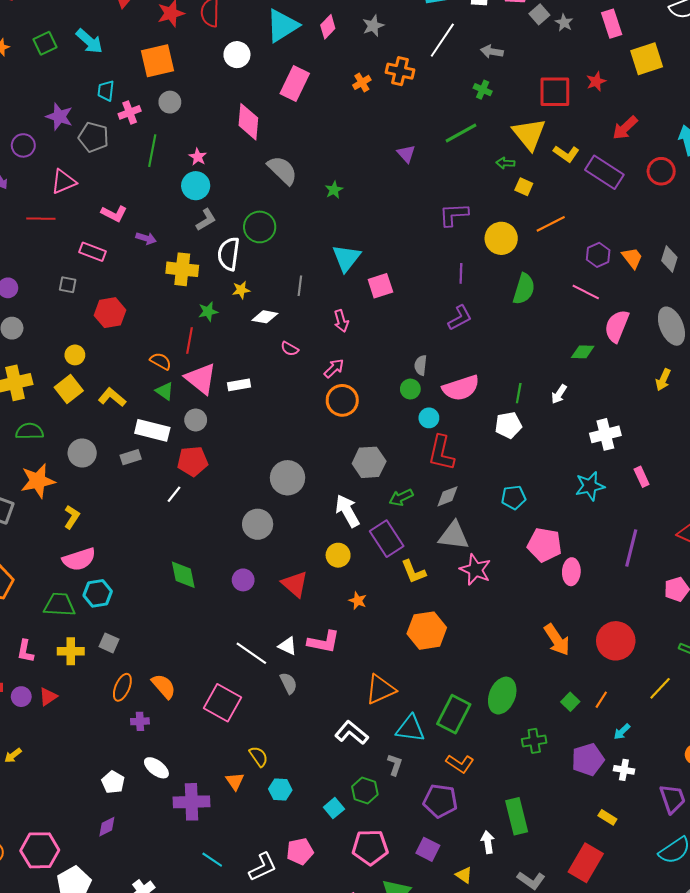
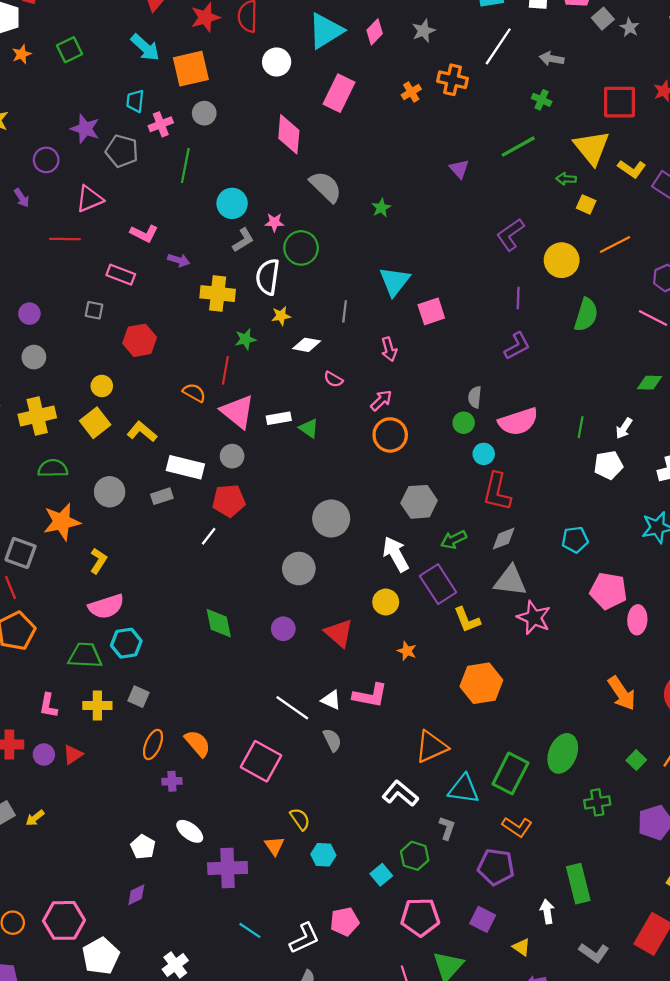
cyan arrow: (89, 41) -> (145, 48), moved
pink star: (198, 157) -> (274, 222), moved, turned -30
purple L-shape: (454, 215) -> (510, 235), turned -32
green triangle: (165, 391) -> (309, 428), moved
white pentagon: (508, 425) -> (608, 465), moved

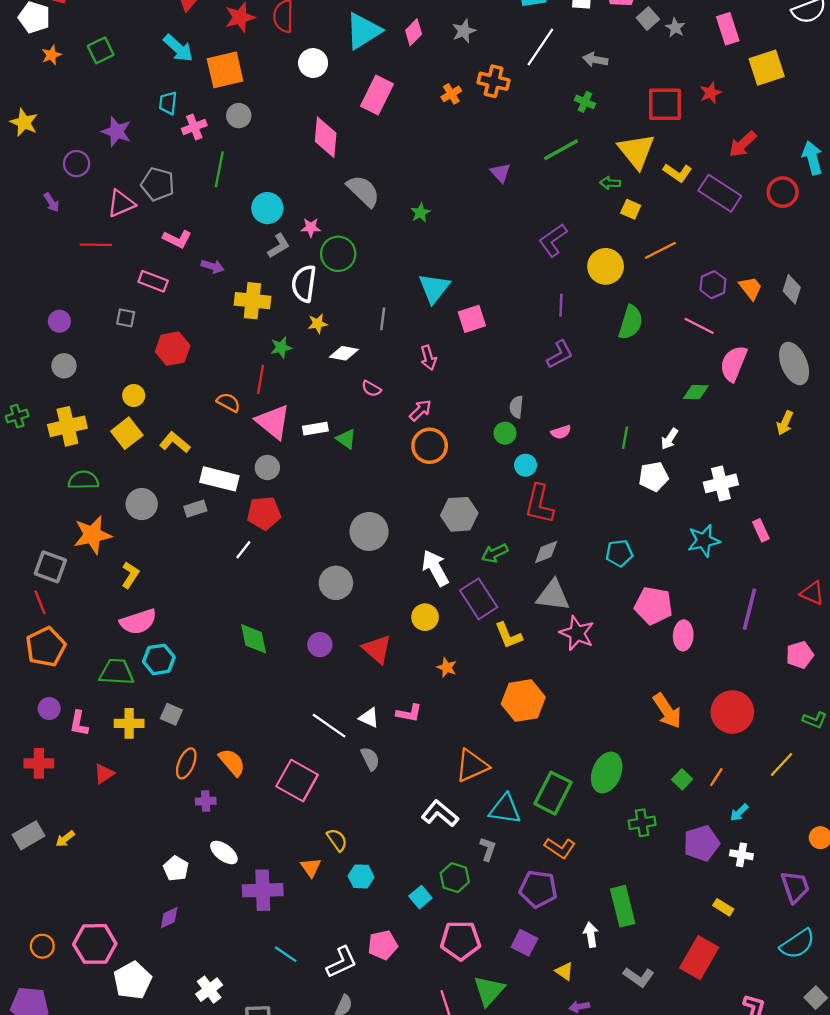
gray pentagon: (122, 151) -> (158, 184), moved
pink semicircle: (518, 422) -> (561, 432), size x0.5
pink L-shape: (370, 695) -> (409, 713), size x0.7
purple circle: (44, 755) -> (49, 709), moved

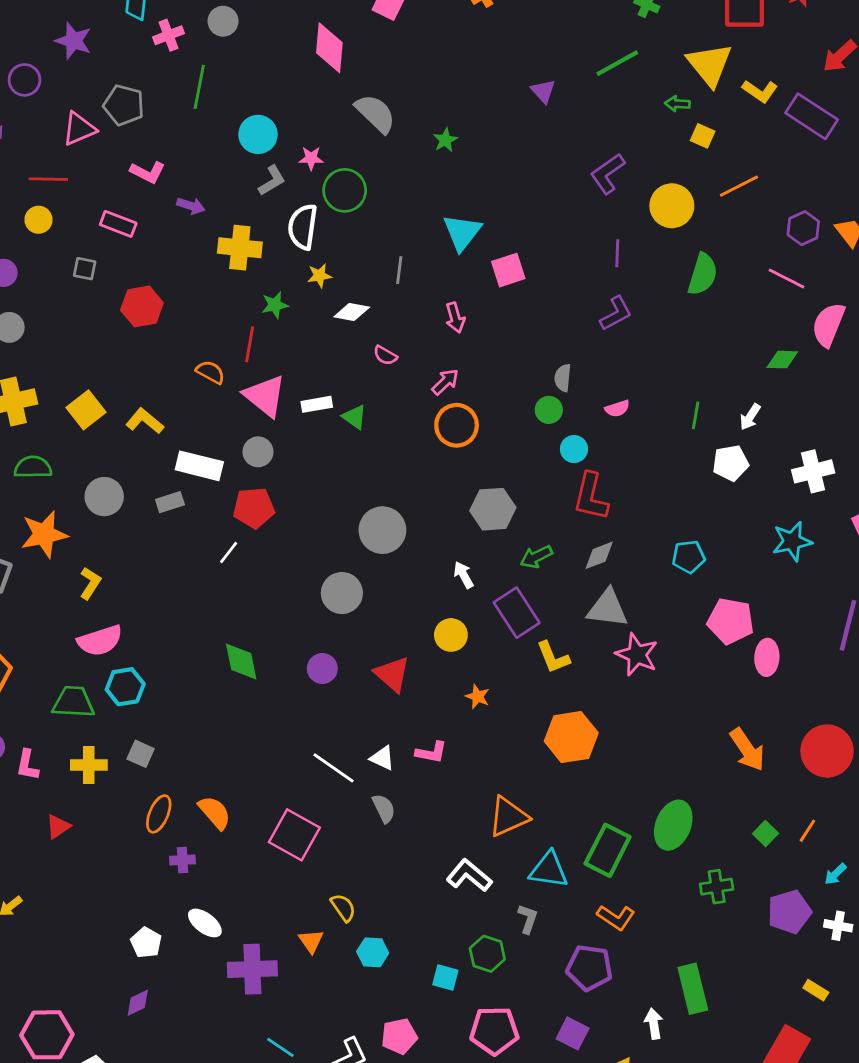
yellow circle: (134, 395) -> (38, 220), moved
white arrow: (435, 568) -> (464, 575), size x0.6
cyan square: (420, 897) -> (445, 978), turned -35

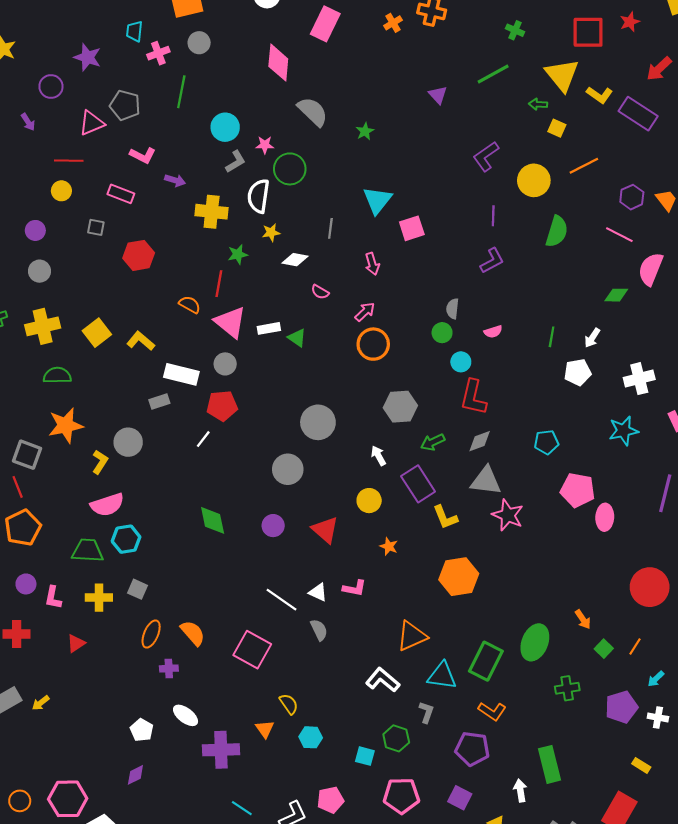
gray circle: (104, 497) -> (128, 442), moved
orange arrow: (747, 750) -> (583, 619), moved, size x0.6

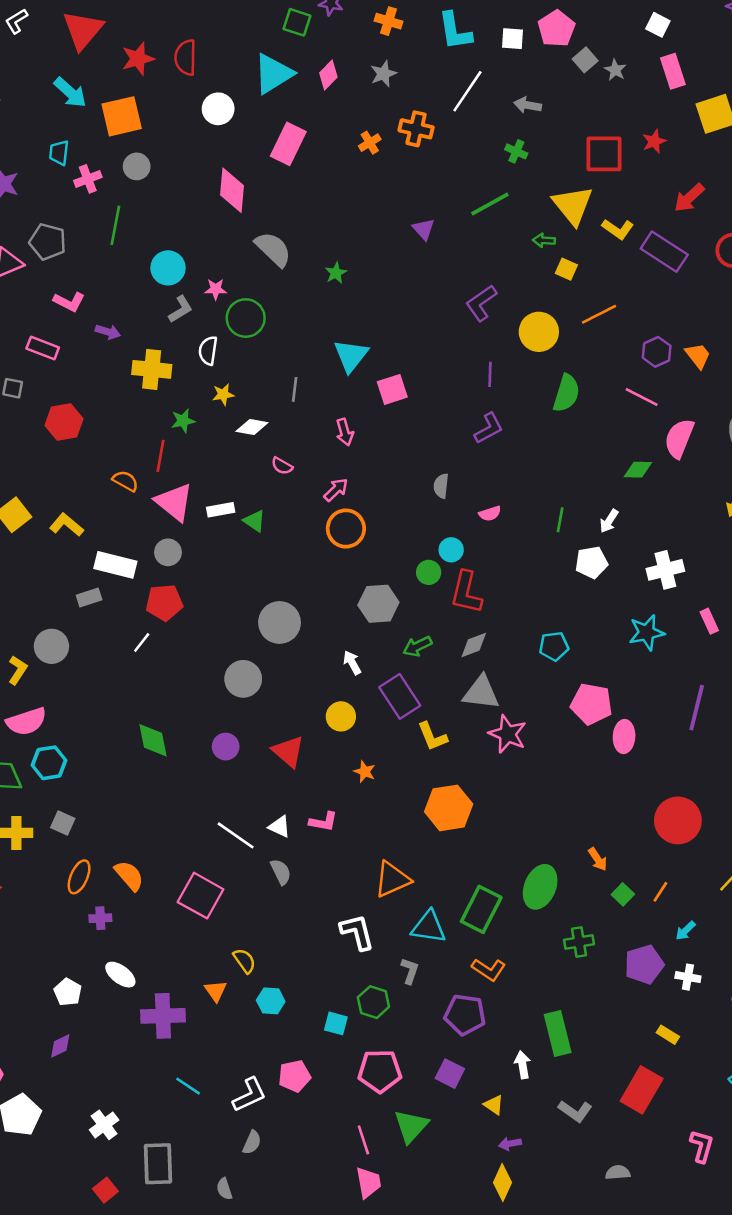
white semicircle: (259, 196) -> (208, 351), size x0.7
green circle: (442, 333) -> (429, 572), moved
white L-shape: (383, 680) -> (357, 932), turned 36

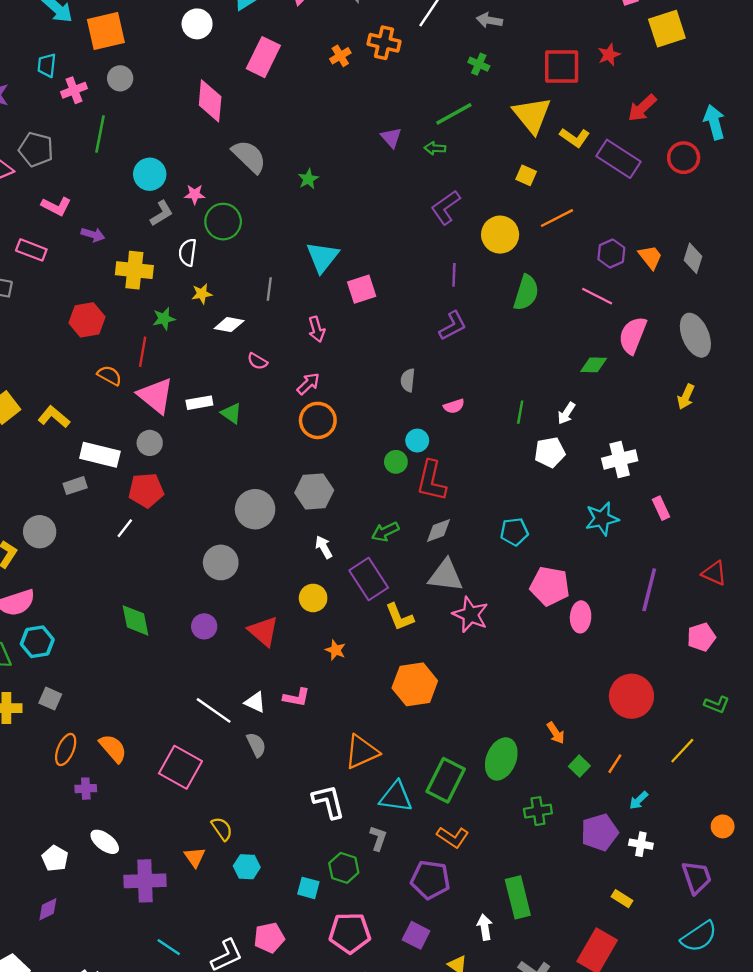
green arrow: (544, 240) -> (435, 148), moved
red hexagon: (64, 422) -> (87, 320), moved
gray hexagon: (378, 604) -> (314, 491), moved

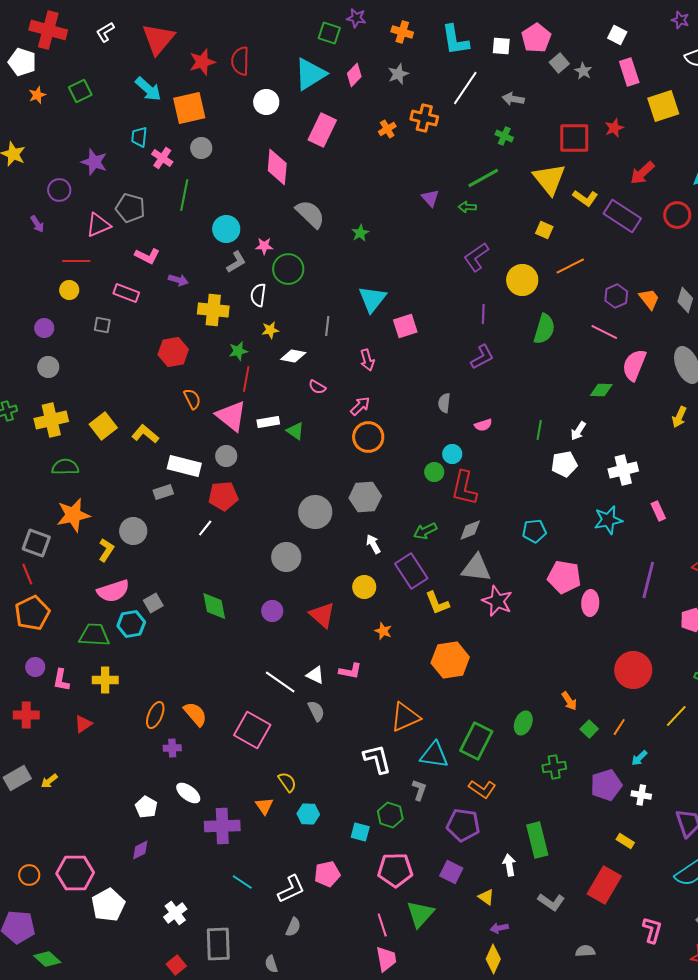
pink cross: (74, 90) -> (162, 158), turned -35
red line: (143, 352) -> (246, 379), moved
orange semicircle: (109, 375) -> (192, 399), turned 35
gray square: (50, 699) -> (153, 603), moved, turned 36
green ellipse: (501, 759) -> (523, 723), size x0.7

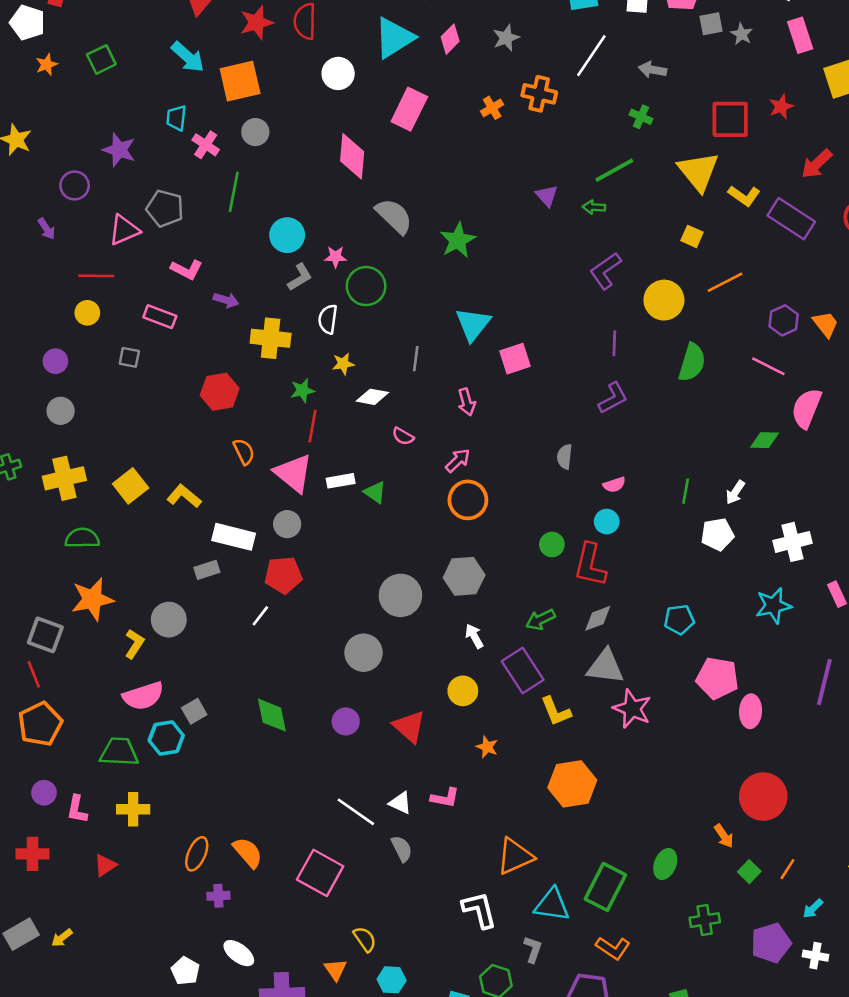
gray square: (559, 63) -> (711, 24), turned 30
green star: (360, 233) -> (458, 240), size x1.6
cyan circle: (452, 454) -> (607, 522), moved
red circle: (633, 670) -> (763, 797), moved

